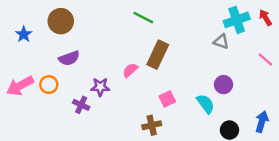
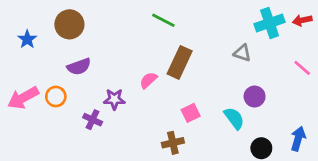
red arrow: (265, 18) -> (302, 20), turned -70
gray triangle: (221, 41) -> (242, 53), moved

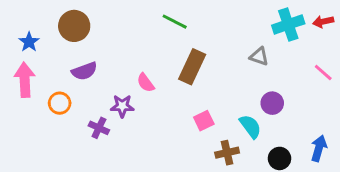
pink semicircle: (148, 80) -> (146, 83), moved, turned -84
pink arrow: (23, 98) -> (25, 80), moved, turned 116
brown cross: (173, 143) -> (227, 153), moved

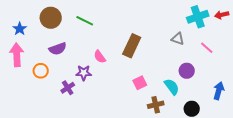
green line: (175, 22) -> (85, 21), moved
pink line: (323, 73) -> (207, 48), moved
purple cross: (99, 128) -> (68, 88), turned 32
blue arrow: (319, 148) -> (219, 91), moved

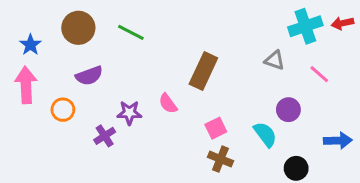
pink semicircle: (100, 57) -> (168, 103), moved
blue arrow: (219, 91) -> (338, 141), turned 72
brown cross: (156, 105) -> (220, 159), moved, turned 35

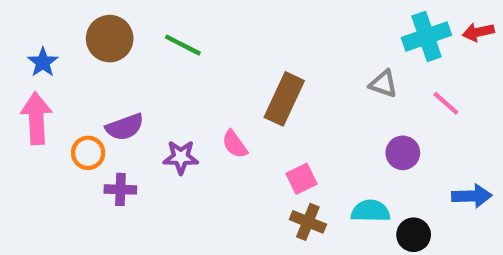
purple semicircle: (89, 76) -> (125, 127), moved
cyan semicircle: (265, 134) -> (370, 211), moved, turned -52
purple cross: (105, 136) -> (120, 189), moved, turned 35

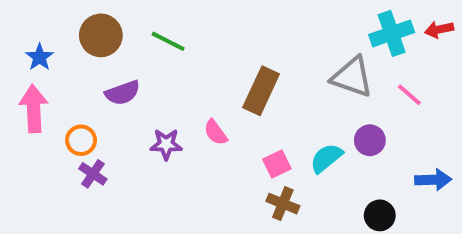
gray triangle: (383, 84) -> (352, 77), size x1.6
purple semicircle: (125, 127) -> (123, 93), moved
purple cross: (120, 189) -> (93, 174), moved, turned 32
cyan semicircle: (370, 211) -> (326, 158), moved, turned -40

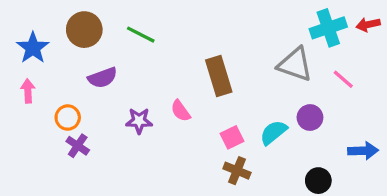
blue star: (40, 57) -> (33, 48), size x1.4
brown rectangle: (261, 91) -> (219, 76), turned -42
pink arrow: (34, 109) -> (28, 91), size x0.6

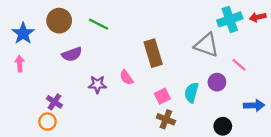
pink line: (343, 79) -> (239, 65), moved
orange circle: (68, 118) -> (48, 122), moved
cyan semicircle: (273, 132) -> (191, 93), turned -36

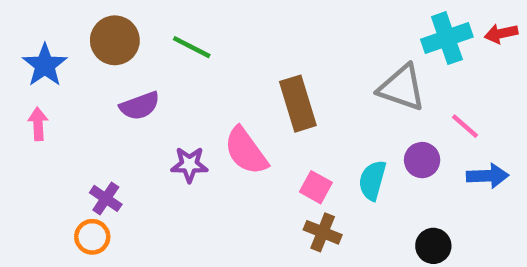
pink semicircle: (126, 77) -> (246, 151), size x1.6
pink square: (162, 96) -> (316, 187), turned -35
blue arrow: (254, 105) -> (488, 176), moved

